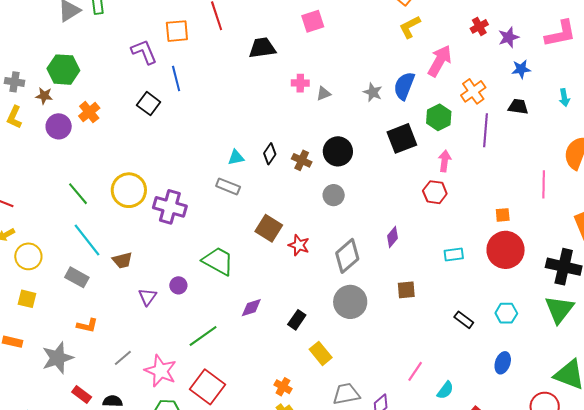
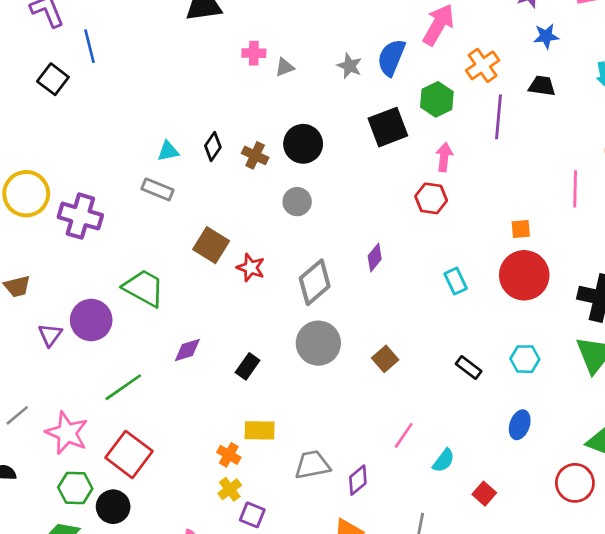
cyan rectangle: (454, 254) -> (456, 281), turned 72
purple circle: (178, 285) -> (91, 320), size x1.8
brown square: (406, 290) -> (385, 359), moved, turned -36
yellow rectangle: (321, 353) -> (260, 430), moved, turned -50

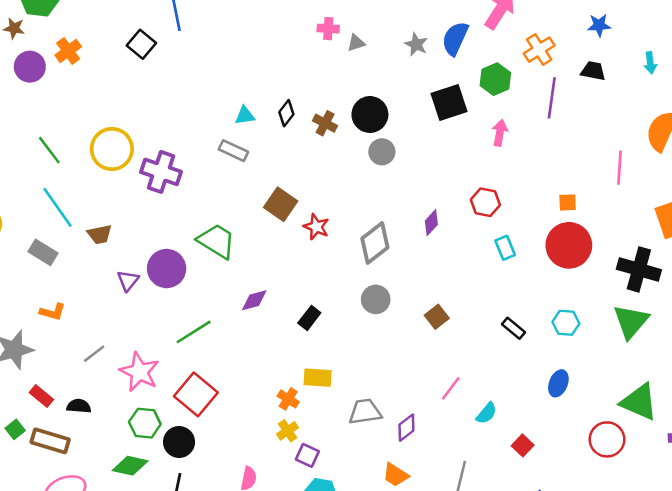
red hexagon: (431, 198) -> (485, 202), moved
gray circle: (297, 202) -> (382, 152), moved
gray circle: (318, 343) -> (376, 299), size x0.7

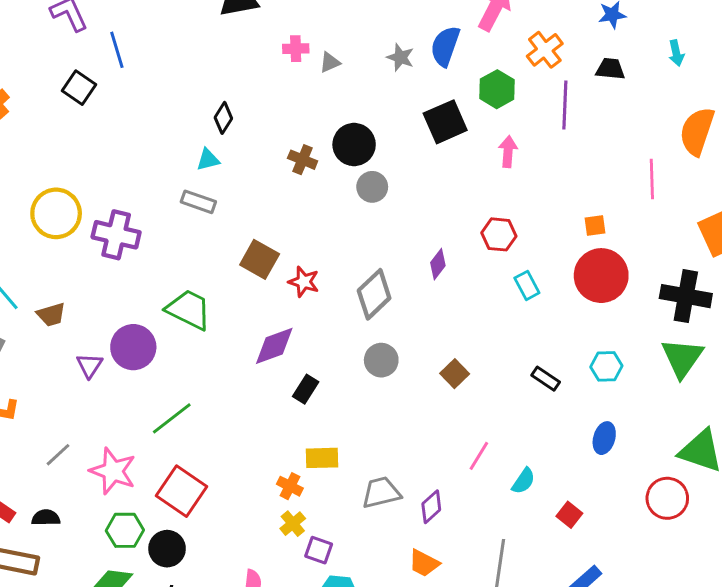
black diamond: (286, 113) -> (223, 118), moved
purple diamond: (254, 300) -> (274, 346), moved, size x1.4

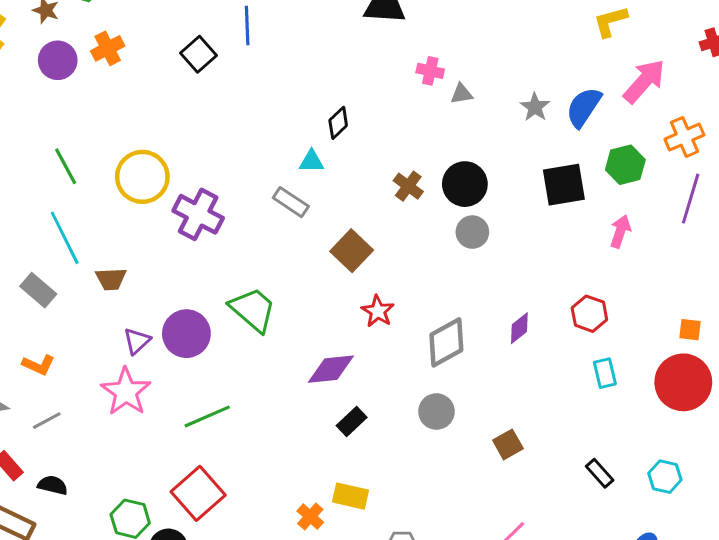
brown square: (260, 259) -> (352, 251), moved
gray line: (58, 455) -> (47, 421), moved
pink star: (113, 471) -> (126, 392), moved

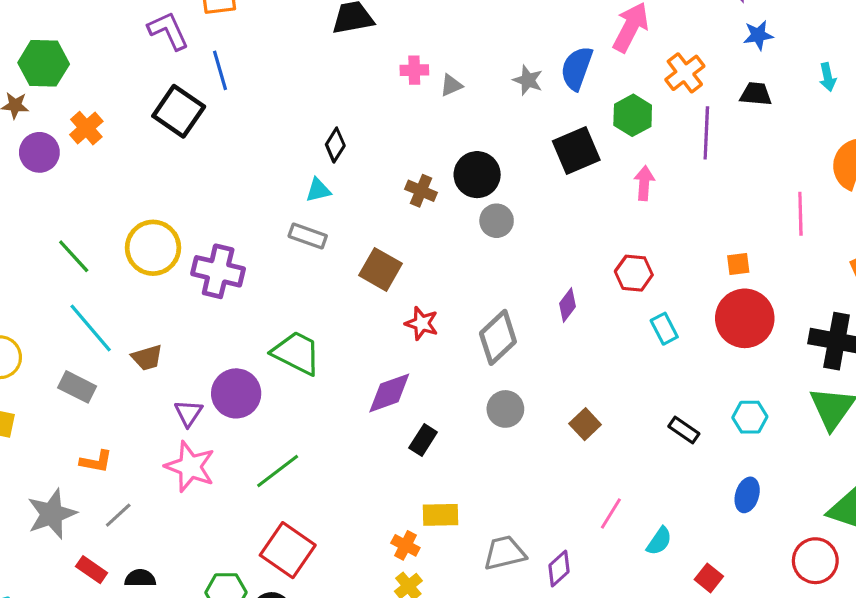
black square: (199, 54) -> (179, 111), size x1.4

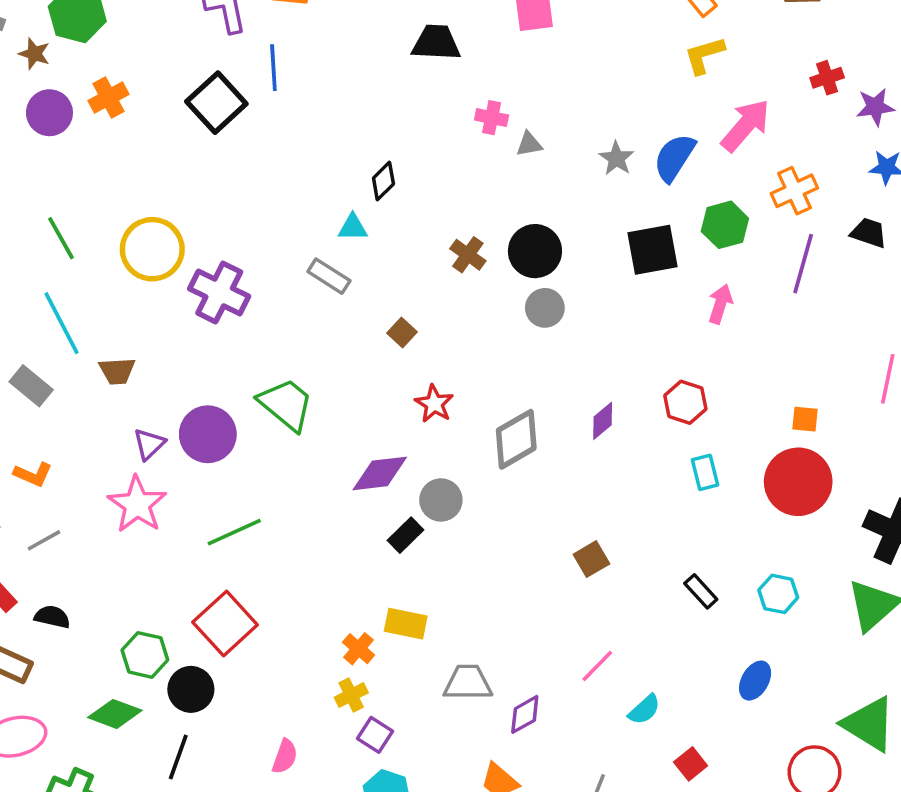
brown square: (381, 269) -> (402, 332), size x0.6
gray circle: (505, 409) -> (441, 500), moved

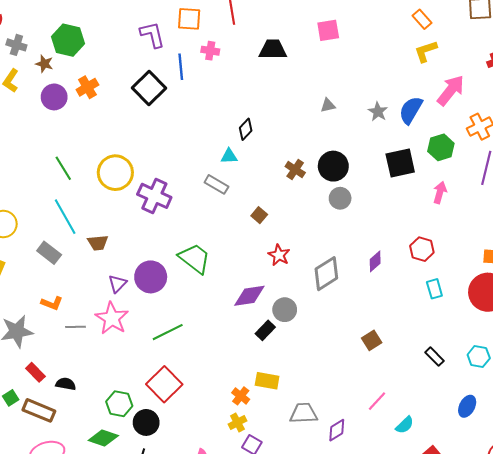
pink cross: (492, 118) -> (210, 51), moved
gray line: (44, 540) -> (76, 327), moved, turned 30

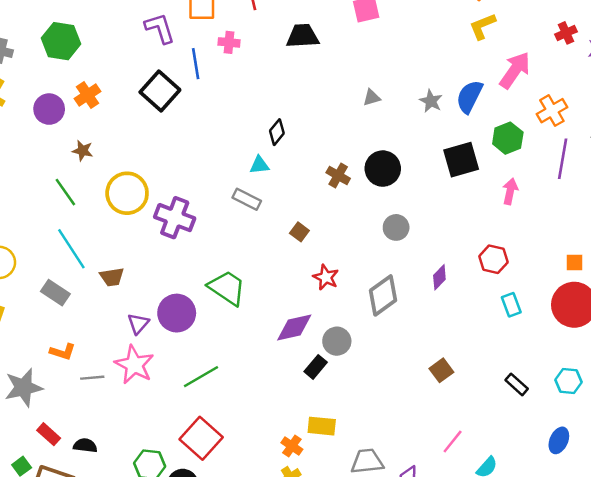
brown star: (44, 64) -> (83, 151), moved
gray circle: (340, 198) -> (396, 227), moved

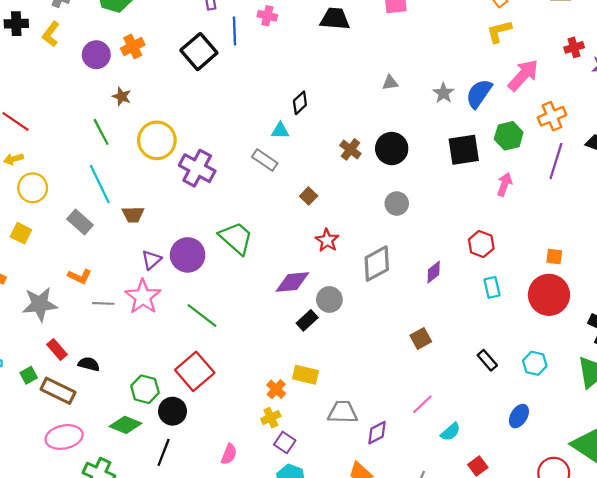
purple diamond: (439, 277) -> (434, 272), moved
green line: (201, 377) -> (202, 315), turned 60

